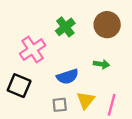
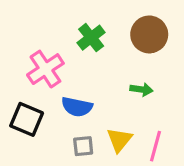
blue semicircle: (68, 77) -> (77, 107), moved, turned 30

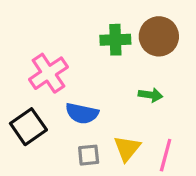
green cross: (91, 38) -> (115, 40), moved, turned 36
black square: (27, 119) -> (28, 127), turned 32

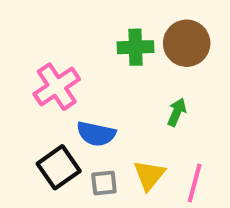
green arrow: (150, 95) -> (177, 112), turned -75
black square: (28, 127) -> (59, 167), moved

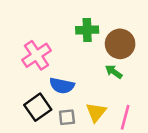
brown circle: (187, 43) -> (120, 44), moved
green arrow: (177, 112) -> (114, 72), turned -78

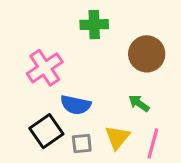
green cross: (87, 30) -> (94, 25), moved
green arrow: (114, 72) -> (139, 103), moved

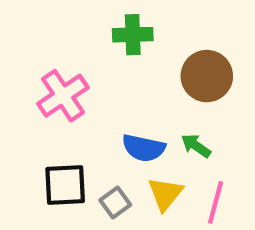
blue semicircle: (76, 105) -> (144, 148), moved
black square: (46, 131) -> (65, 185), turned 32
gray square: (82, 143) -> (115, 202), turned -30

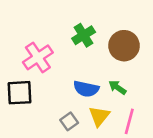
green cross: (133, 35) -> (84, 35), moved, turned -30
black square: (65, 185) -> (20, 93), moved

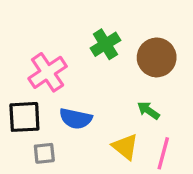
blue semicircle: (86, 89) -> (76, 119), moved
yellow triangle: (99, 116) -> (125, 147), turned -30
gray square: (69, 121) -> (44, 153), moved, turned 30

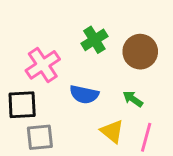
blue semicircle: (76, 119) -> (84, 94), moved
gray square: (44, 153) -> (40, 137), size x1.4

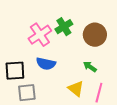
pink cross: (43, 65) -> (40, 35), moved
blue semicircle: (84, 94) -> (46, 64), moved

